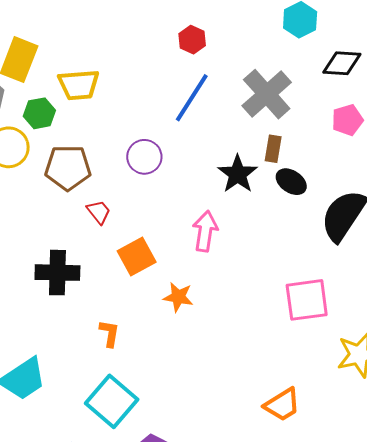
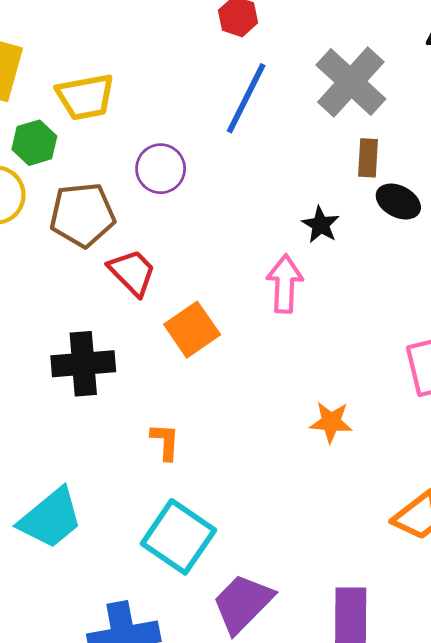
purple circle: (144, 157) -> (161, 169), moved
black star: (238, 174) -> (321, 225), moved, size x0.7
red trapezoid: (99, 212) -> (132, 272), size x1.4
orange star: (178, 297) -> (331, 422), moved

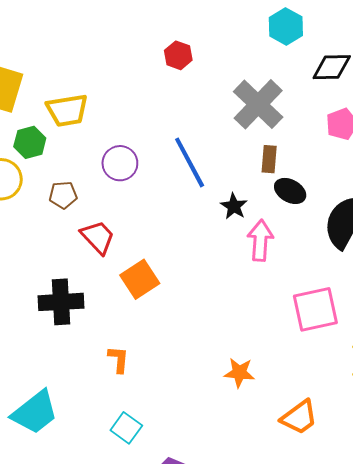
blue line: (246, 98) -> (190, 162), moved, turned -56
brown pentagon: (82, 215) -> (63, 195), size x0.6
pink arrow: (285, 284) -> (260, 240), moved
orange star: (331, 422) -> (239, 373), moved
cyan square: (178, 537) -> (126, 428), size x0.6

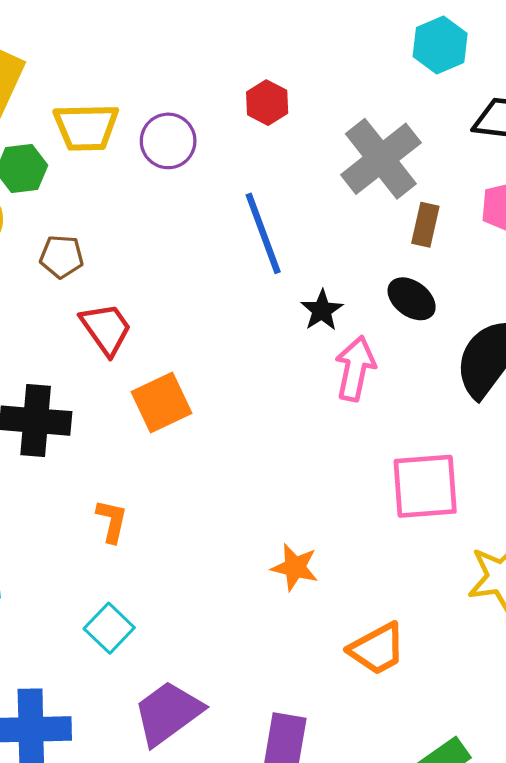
red hexagon: (178, 55) -> (267, 103), moved
brown rectangle: (269, 159) -> (425, 225), moved
purple circle: (120, 163) -> (168, 141), moved

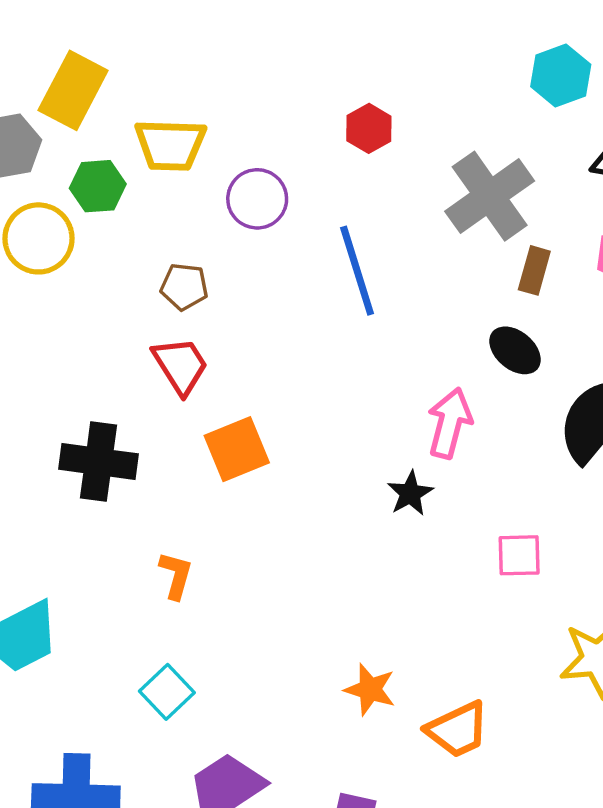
purple circle: (168, 141) -> (257, 199), moved
brown pentagon: (62, 257) -> (184, 287), moved
black star: (322, 310) -> (410, 493), moved
pink square: (425, 486) -> (519, 555), size x0.6
orange star: (295, 567) -> (370, 689), moved

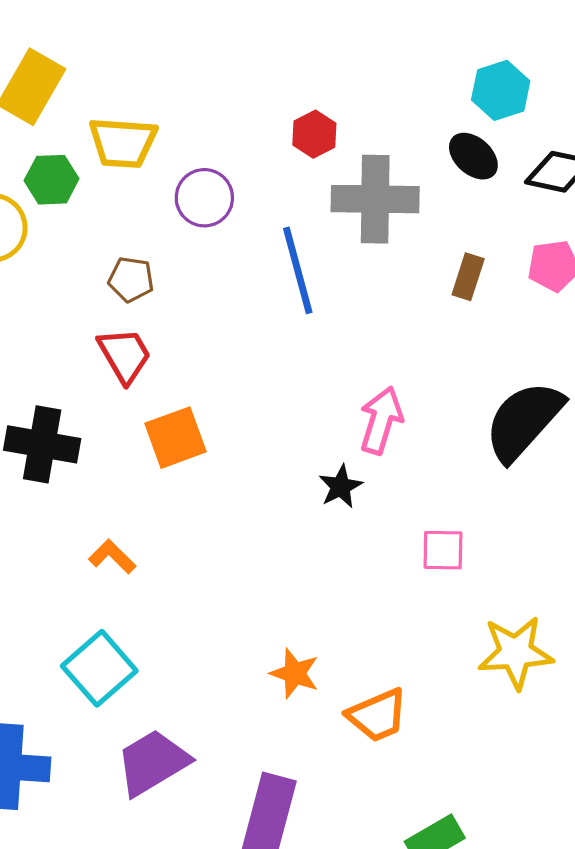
gray cross: (490, 196) -> (375, 199), moved, turned 34
black ellipse: (515, 350) -> (473, 156), moved
orange L-shape: (176, 575) -> (112, 557), turned -63
cyan square: (167, 692) -> (99, 668), size x1.4

